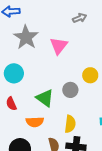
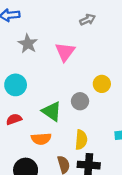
gray star: (26, 37) -> (28, 44), size x0.7
red semicircle: (11, 104) -> (14, 119), turned 96

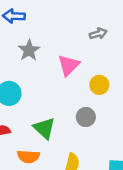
yellow circle: (102, 84) -> (99, 85), moved
gray circle: (80, 101) -> (86, 117), moved

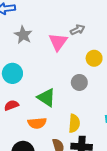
gray arrow: (98, 34) -> (78, 30), moved
yellow circle: (99, 85) -> (94, 58), moved

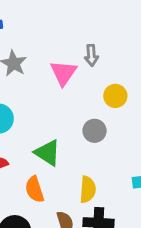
gray arrow: (78, 30) -> (91, 55), turned 112
orange semicircle: (37, 123) -> (35, 189), turned 78

